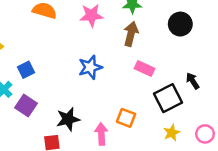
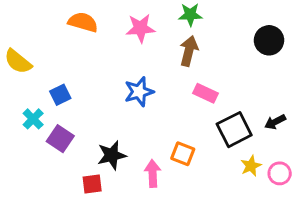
black circle: (180, 24) -> (269, 40), moved
black arrow: (193, 81) -> (275, 122), moved, turned -84
yellow star: (172, 133) -> (251, 166), moved

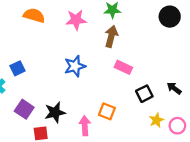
black circle: (269, 40) -> (170, 17), moved
black arrow: (275, 122) -> (174, 88), turned 64
black square: (234, 130) -> (144, 94), size x0.7
purple square: (60, 139) -> (24, 109), moved

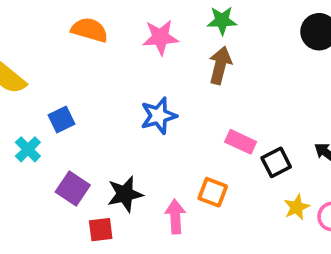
pink rectangle: (123, 67) -> (241, 142), moved

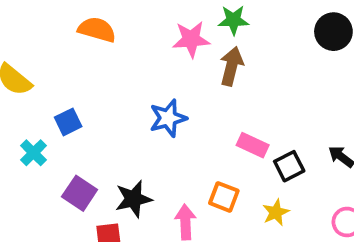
pink star: (160, 37) -> (191, 39), moved
yellow star: (297, 207) -> (276, 212), moved

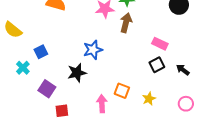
pink rectangle: (253, 145) -> (160, 44), moved
black square: (289, 166) -> (157, 65), moved
black star: (133, 199) -> (77, 73), moved

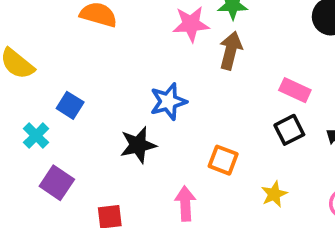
blue square: (41, 52) -> (70, 105), turned -32
purple square: (47, 89) -> (57, 183), moved
orange square: (122, 91) -> (223, 160), moved

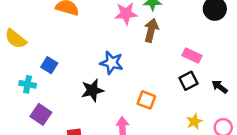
blue star: (168, 102) -> (112, 63), turned 30
cyan cross: (36, 136) -> (28, 84), turned -35
yellow star: (274, 194) -> (194, 122), moved

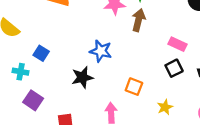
yellow star: (194, 122) -> (165, 107), moved

